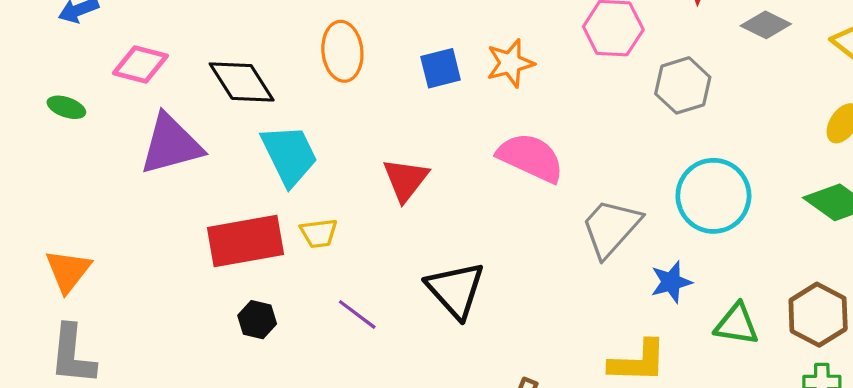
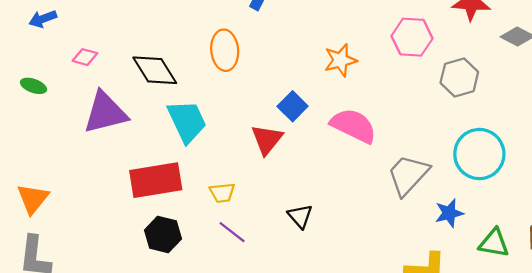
pink diamond: (140, 64) -> (85, 57), size x0.7
blue square: (441, 68) -> (293, 106), moved, turned -32
yellow trapezoid: (319, 233) -> (222, 193), moved
black triangle: (455, 290) -> (300, 216), size x0.6
black hexagon: (257, 320) -> (163, 235), size x1.4

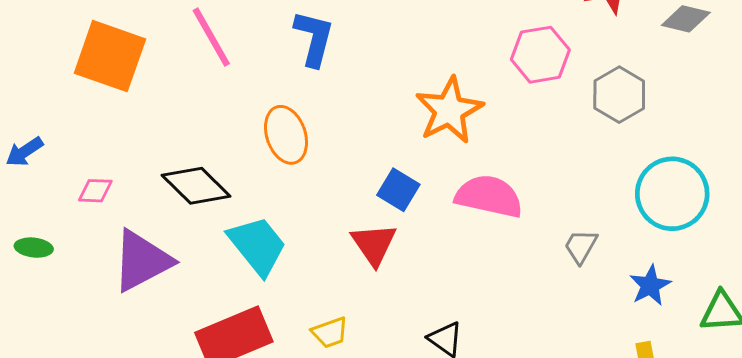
orange star: (340, 60) -> (449, 110), size x1.4
gray trapezoid: (408, 175) -> (581, 246), size x0.6

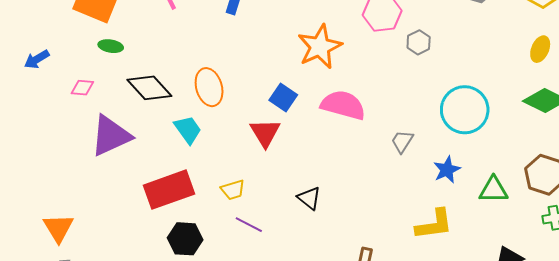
gray hexagon: (619, 95) -> (419, 42), moved, size x0.7
orange ellipse: (286, 135) -> (209, 87), moved
cyan trapezoid: (257, 245) -> (188, 130), size x0.7
green ellipse: (34, 248) -> (111, 46), moved

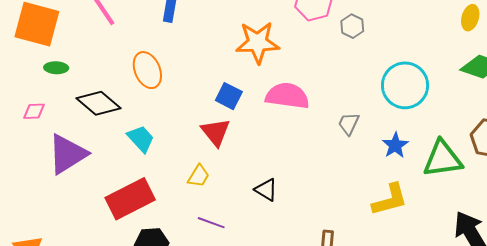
orange star: (320, 47) -> (258, 42), turned 30
orange ellipse: (209, 87) -> (147, 70), moved
yellow trapezoid: (233, 190) -> (199, 176), moved, turned -35
green triangle: (493, 190) -> (443, 159), size x1.4

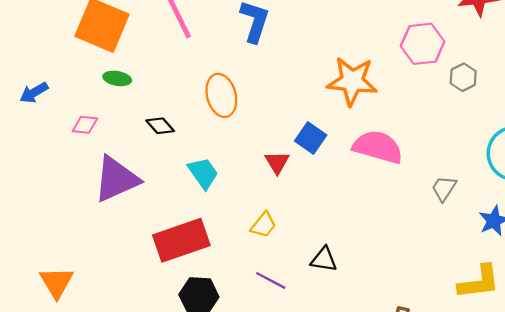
black diamond: (99, 103) -> (160, 126), size x0.6
red triangle: (216, 132) -> (277, 162), moved, size x0.7
black triangle: (266, 190) -> (324, 259), moved, turned -30

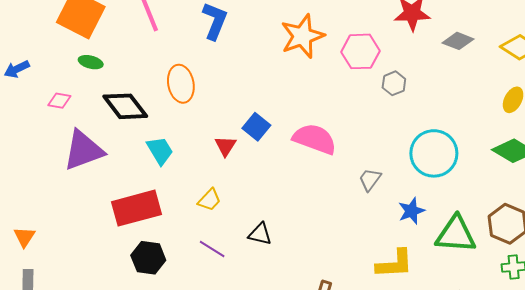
orange star: (352, 81) -> (302, 36), moved, turned -30
black diamond: (160, 126) -> (125, 106), size x1.8
orange triangle: (57, 282) -> (24, 237), size x0.7

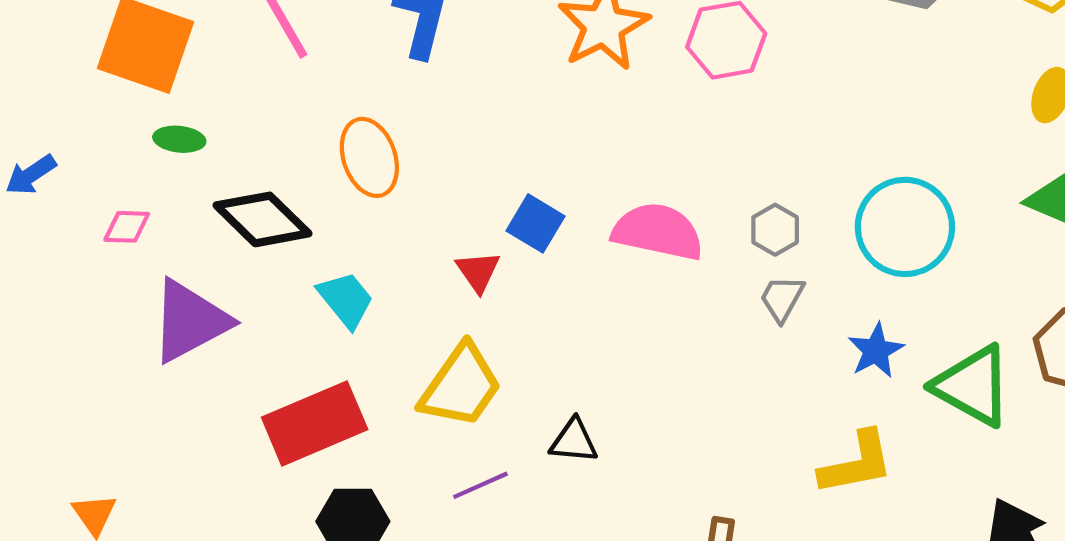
gray hexagon: (394, 83) -> (775, 230), moved
yellow trapezoid: (209, 200) -> (461, 386), size x1.8
green triangle: (456, 234) -> (973, 386), turned 33
purple line: (212, 249) -> (480, 485), turned -48

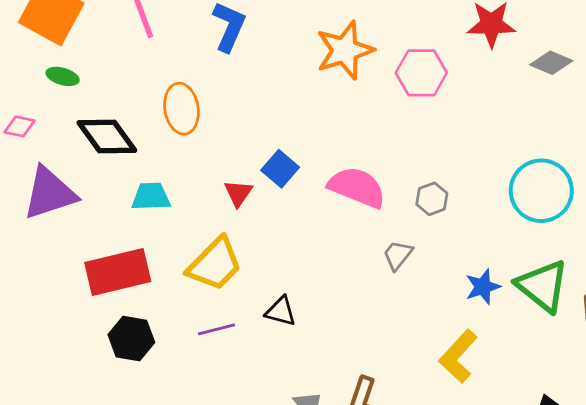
cyan circle: (905, 227) -> (541, 191), moved
gray trapezoid: (782, 298) -> (398, 255), moved
cyan trapezoid: (346, 300) -> (151, 197), turned -63
green triangle: (973, 386) -> (543, 286), moved
yellow L-shape: (856, 463) -> (458, 356), turned 134

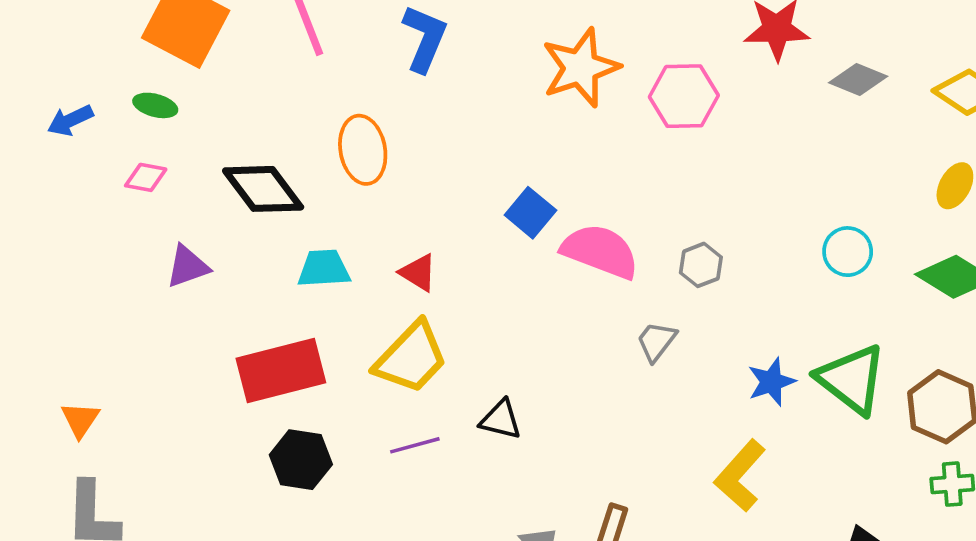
green ellipse: (63, 76) -> (155, 105), moved
blue square: (280, 169) -> (530, 213), moved
cyan circle: (541, 191) -> (848, 252), size x0.6
purple triangle: (50, 193) -> (188, 266), size x0.6
red triangle: (238, 193) -> (418, 273), moved, turned -32

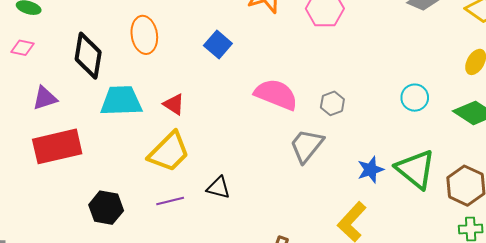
black diamond: (263, 189) -> (88, 56), turned 45
blue square: (530, 213) -> (218, 45), moved
cyan trapezoid: (324, 269) -> (121, 101), size x1.4
gray trapezoid: (656, 341) -> (307, 146), size x1.5
red rectangle: (281, 371) -> (57, 146), moved

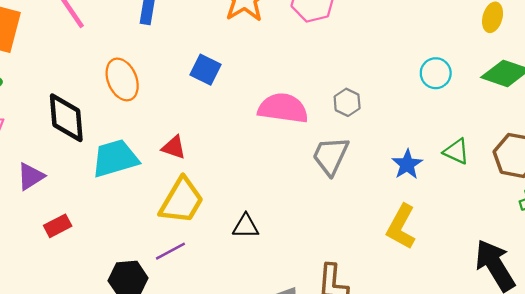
red rectangle: (57, 146) -> (58, 226), size x0.5
green triangle: (416, 169) -> (456, 151), size x0.6
purple line: (170, 201) -> (170, 251), moved

